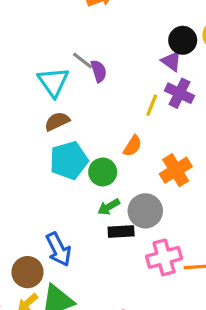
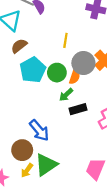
yellow line: (152, 105) -> (65, 40), moved
orange semicircle: (133, 146) -> (75, 77), moved
gray circle: (145, 211) -> (83, 63), moved

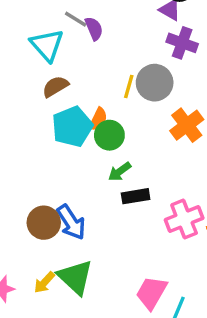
gray circle: (83, 63) -> (155, 83), moved
orange semicircle: (75, 77) -> (98, 119), moved
brown circle: (22, 150) -> (44, 223), moved
green triangle: (46, 165) -> (75, 277), turned -50

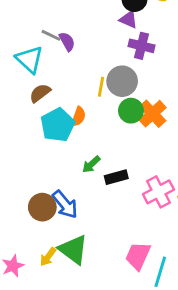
green circle: (109, 135) -> (131, 111), moved
green arrow: (120, 172) -> (91, 164), moved

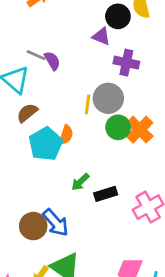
purple triangle: (129, 19) -> (101, 36), moved

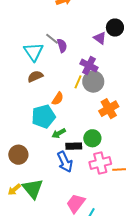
purple cross: (126, 63) -> (89, 66), moved
green circle: (118, 127) -> (92, 138), moved
cyan pentagon: (46, 144) -> (43, 116), moved
blue arrow: (56, 223) -> (65, 162), moved

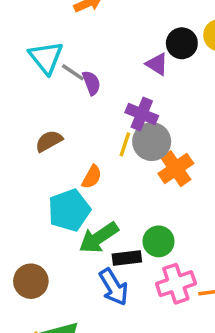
cyan triangle: (34, 52) -> (46, 57), moved
orange cross: (109, 109) -> (176, 169), moved
green arrow: (59, 133) -> (99, 238), size x1.6

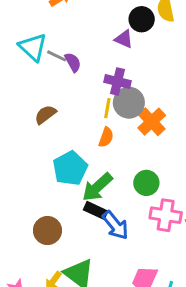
orange semicircle: (92, 177) -> (106, 137), moved
black rectangle: (127, 258) -> (96, 210), moved, turned 40
pink cross: (176, 284) -> (166, 215), turned 36

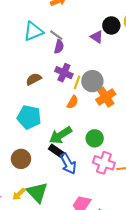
cyan triangle: (33, 47) -> (33, 31), turned 45
gray line: (57, 56) -> (56, 35), moved
purple semicircle: (73, 62) -> (59, 47), turned 32
purple cross: (118, 82) -> (64, 73), moved
cyan pentagon: (70, 168) -> (29, 117), moved, turned 30

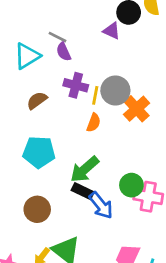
cyan triangle: (33, 31) -> (27, 56), moved
purple semicircle: (59, 47) -> (64, 52), turned 152
green circle: (95, 138) -> (131, 185), moved

